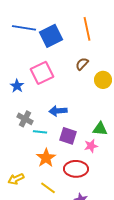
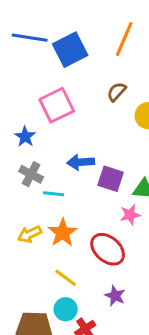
orange line: (87, 29) -> (124, 39), turned 35
blue star: (17, 86) -> (25, 137), moved
purple square: (68, 136) -> (111, 179), moved
red ellipse: (76, 169) -> (108, 249), turned 40
yellow arrow: (16, 179) -> (30, 234), moved

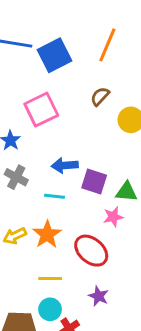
cyan line: (54, 194) -> (54, 196), moved
yellow line: (66, 278) -> (50, 278), turned -35

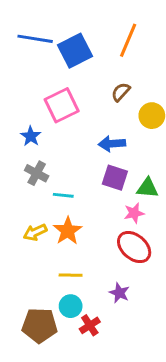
blue arrow: (65, 165) -> (112, 144), moved
cyan line: (54, 196) -> (63, 195), moved
red ellipse: (91, 251) -> (134, 247), moved

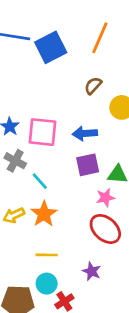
pink square: (62, 105) -> (43, 132), moved, turned 32
purple square: (115, 178) -> (88, 165), turned -30
cyan line: (63, 195) -> (40, 181), turned 42

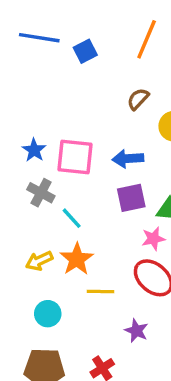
blue square: (51, 47) -> (85, 51), size x0.6
yellow line: (47, 255) -> (101, 292), moved
cyan circle: (47, 284) -> (48, 314), moved

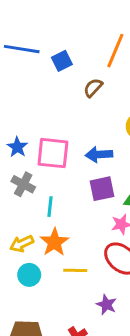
brown semicircle: (138, 99) -> (93, 88), moved
cyan line: (72, 218) -> (50, 207), turned 48
cyan circle: (48, 314) -> (29, 275), moved

